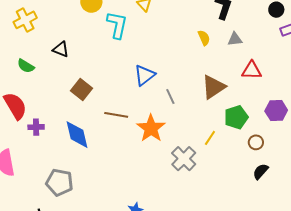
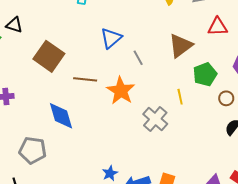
black triangle: (61, 49) -> (14, 25), moved
brown square: (81, 90) -> (49, 56), size x1.4
blue diamond: (77, 135) -> (61, 116), moved
yellow line: (210, 138) -> (180, 97), turned -42

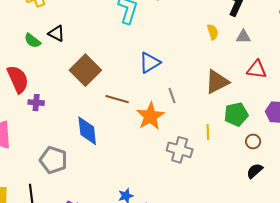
gray line: (138, 58) -> (172, 96), moved
gray cross: (155, 119) -> (180, 150), turned -35

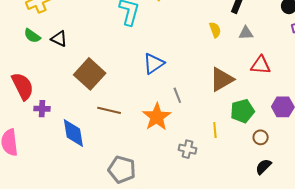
green semicircle: (32, 41) -> (32, 36), moved
brown line: (117, 99) -> (109, 110), moved
blue diamond: (87, 131) -> (73, 133), moved
gray cross: (180, 150) -> (187, 149), size x0.7
gray pentagon: (53, 160) -> (122, 170), moved

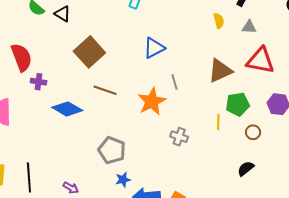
red triangle: (261, 65) -> (260, 60), size x1.4
yellow line: (215, 130) -> (218, 122), moved
blue diamond: (73, 133) -> (67, 109), turned -56
black semicircle: (263, 167) -> (246, 169), moved

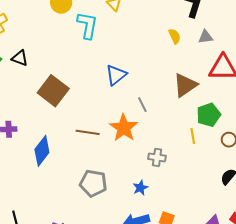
brown line: (105, 90) -> (88, 132), moved
blue diamond: (67, 109) -> (42, 151), turned -72
blue star: (123, 180) -> (140, 188), moved

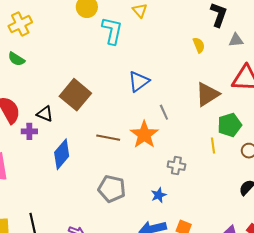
gray triangle: (206, 37) -> (236, 40), moved
black triangle: (20, 58) -> (45, 114), moved

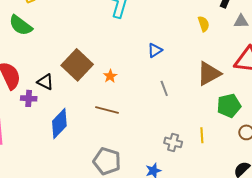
green semicircle: (16, 59) -> (21, 25), size x1.4
blue triangle: (139, 81) -> (155, 50), moved, size x0.7
orange star: (144, 135) -> (110, 76), moved, size x0.5
yellow line: (213, 146) -> (202, 135), moved

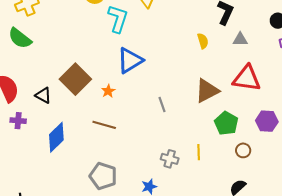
blue triangle: (155, 50) -> (130, 60), moved, size x1.8
purple cross: (29, 98) -> (18, 121), moved
green pentagon: (229, 106) -> (226, 123), turned -30

